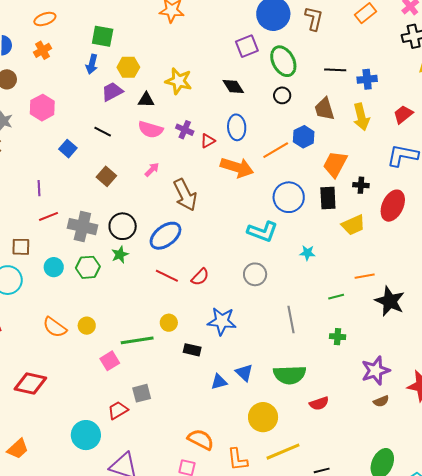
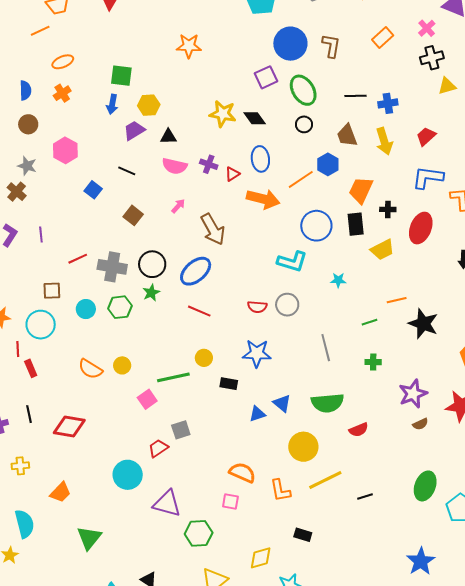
yellow star: (179, 81) -> (223, 114), moved
purple line: (39, 188) -> (41, 235), moved
red semicircle: (200, 277) -> (257, 307), moved, turned 54

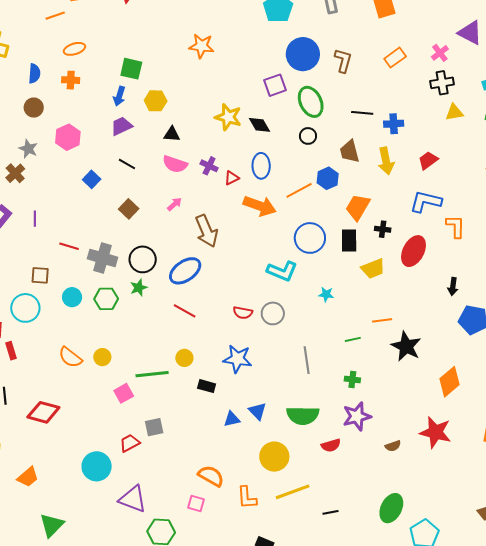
orange cross: (62, 93) -> (71, 80), turned 30
purple trapezoid: (134, 130) -> (121, 126), moved
red line: (78, 259) -> (69, 246), turned 36
purple star: (413, 394) -> (357, 416), moved

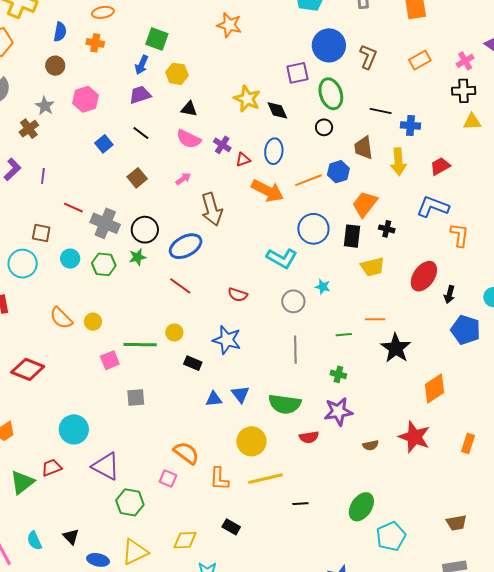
red ellipse: (413, 251) -> (424, 276), moved
gray circle: (273, 313) -> (293, 301), moved
red trapezoid: (130, 443) -> (52, 468), moved

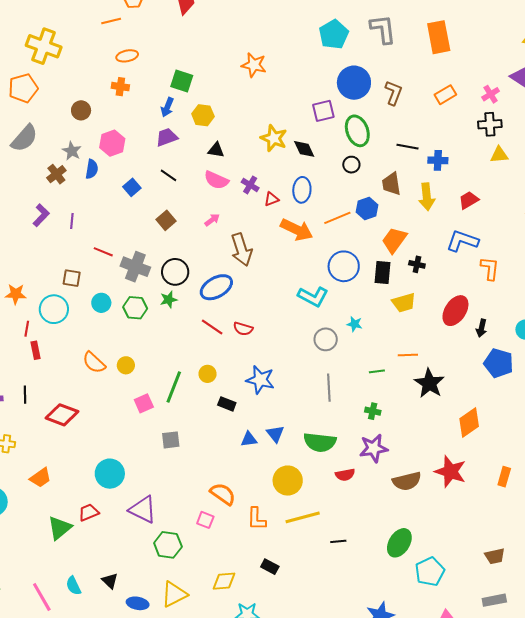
blue semicircle: (60, 32) -> (92, 169), moved
red semicircle: (238, 295) -> (243, 329), moved
green line: (140, 345) -> (174, 387), turned -68
brown semicircle: (371, 445) -> (407, 481), size x1.8

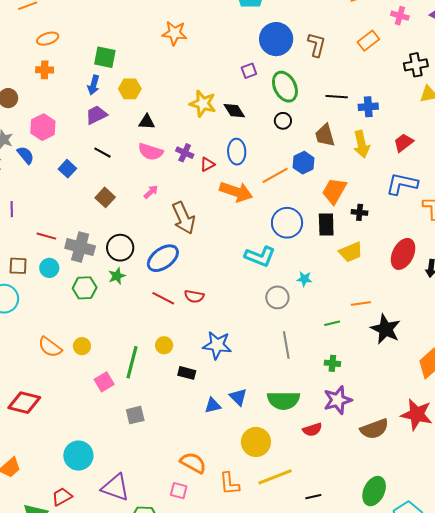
pink cross: (491, 94) -> (400, 16), moved, turned -36
purple square: (323, 111) -> (249, 71), size x0.7
blue semicircle: (92, 169) -> (26, 155), turned -42
cyan circle: (101, 303) -> (49, 268), moved

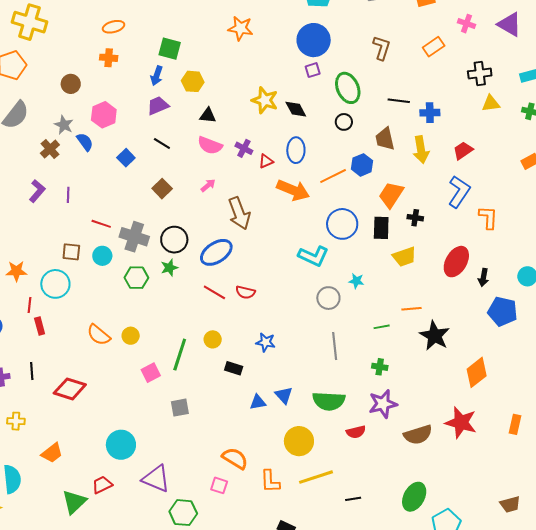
blue circle: (276, 39) -> (314, 40), moved
blue L-shape: (402, 184) -> (459, 192), turned 108
blue star: (217, 345) -> (266, 342), size x0.7

